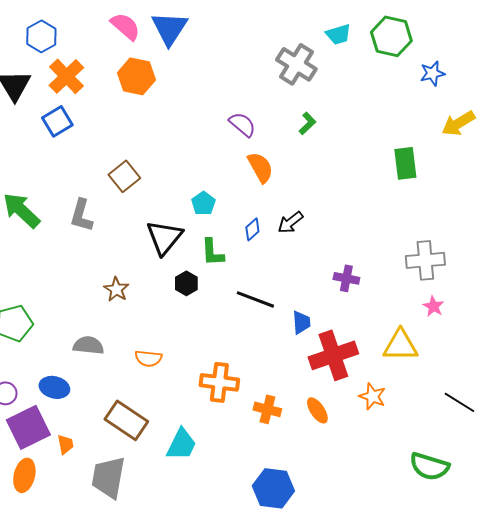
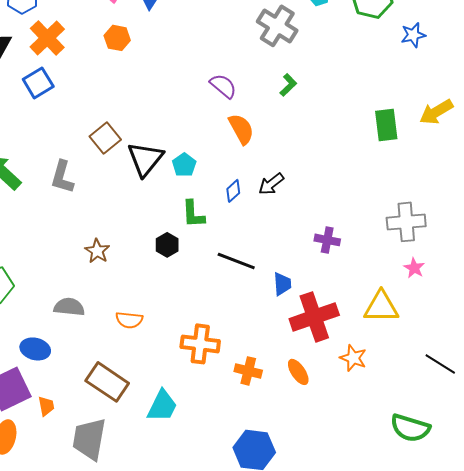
orange hexagon: (136, 76) -> (117, 38), size x0.7
yellow arrow: (458, 123) -> (436, 112), moved
black triangle: (164, 237) -> (145, 159), moved

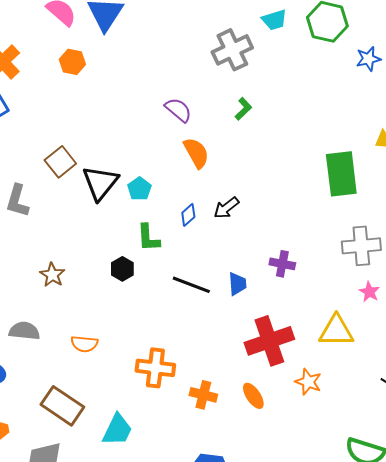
gray cross: (277, 26) -> (232, 50), turned 33
green rectangle: (386, 125) -> (341, 174), moved, size x1.4
blue trapezoid: (282, 284) -> (237, 284), moved

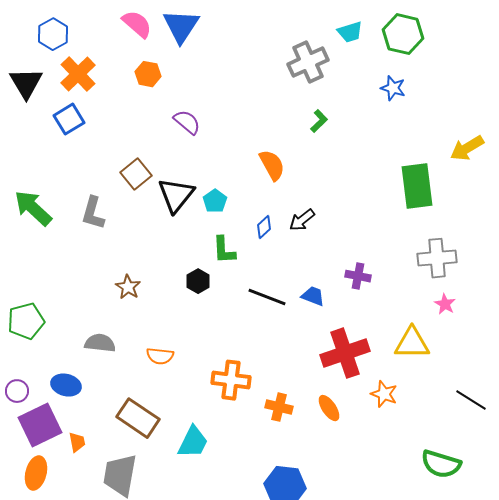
blue star: (368, 59) -> (393, 88), moved, turned 30
purple semicircle: (178, 110) -> (187, 122), moved
blue trapezoid: (237, 284) -> (313, 296), turned -65

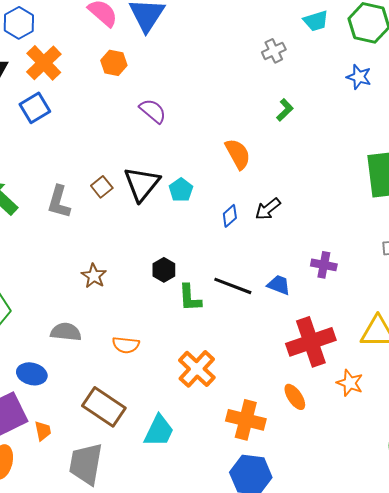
gray cross: (308, 62) -> (274, 51), size x0.6
brown square: (136, 174) -> (102, 187), moved, size x0.7
green L-shape: (224, 250) -> (190, 298), moved
orange cross: (231, 380) -> (197, 369), turned 36
orange cross: (279, 407) -> (246, 420), moved, size x1.4

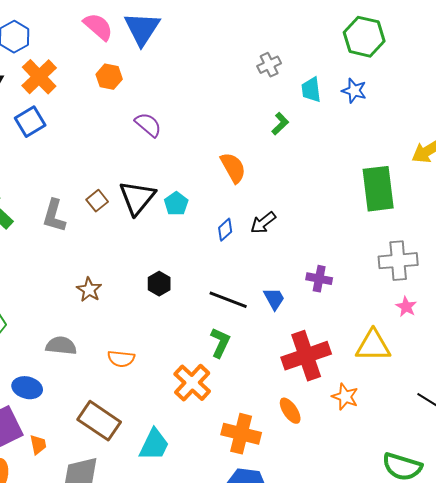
cyan trapezoid: (316, 21) -> (311, 90), moved, turned 100
blue trapezoid: (279, 285) -> (274, 299), turned 40
green L-shape: (190, 298) -> (220, 343), moved, turned -152

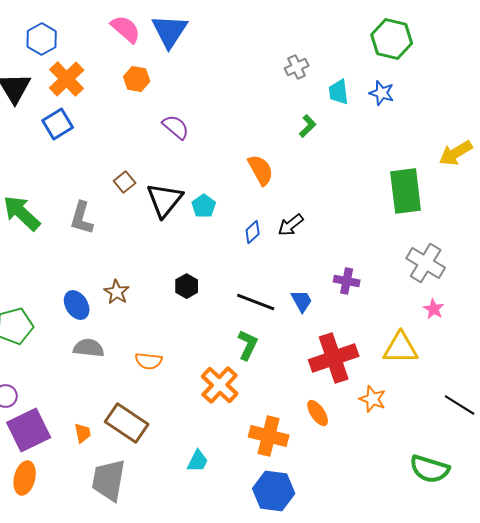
brown square: (97, 201) -> (125, 182), moved
gray cross: (398, 261) -> (426, 263), turned 36
blue ellipse: (27, 388) -> (77, 305), moved, turned 44
orange trapezoid: (38, 445) -> (83, 433), moved
cyan trapezoid: (154, 445) -> (198, 461), moved, size x0.7

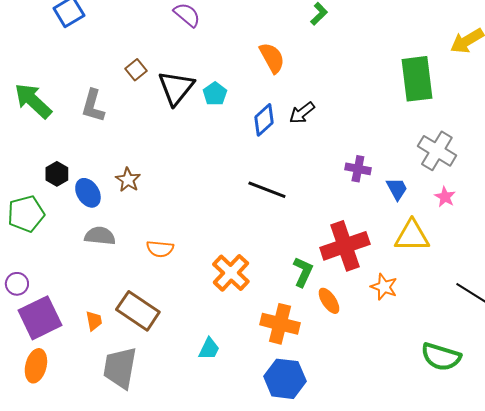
blue diamond: (253, 232) -> (264, 120), size x1.4
black hexagon: (187, 286) -> (57, 174), moved
blue trapezoid: (302, 301) -> (397, 189), moved
green L-shape: (248, 345) -> (303, 272), moved

